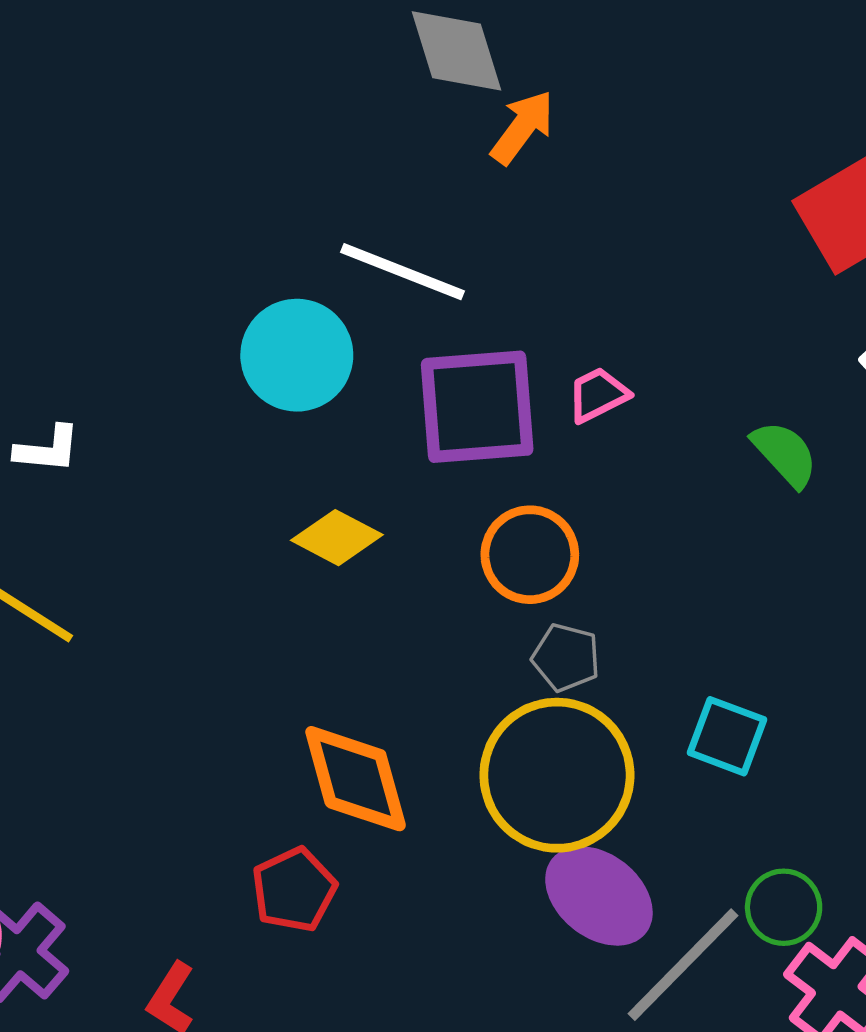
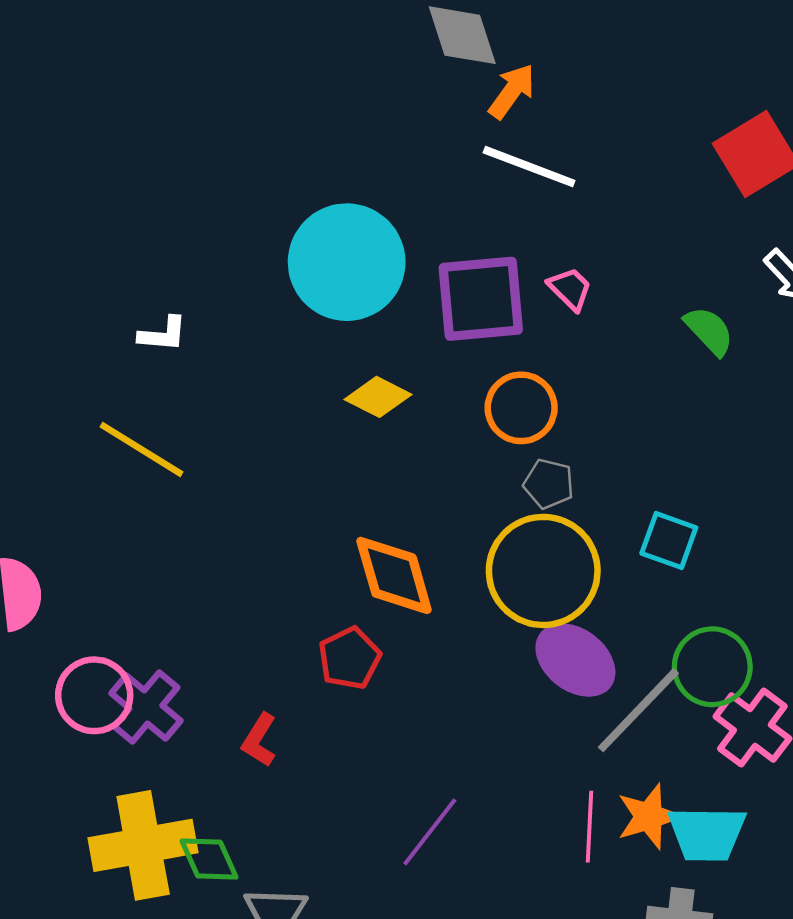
white line: (402, 272) -> (529, 167), moved
cyan circle: (297, 355) -> (347, 262), size x1.4
pink trapezoid: (598, 395) -> (570, 289), turned 72
green circle: (784, 907) -> (712, 667), size x1.4

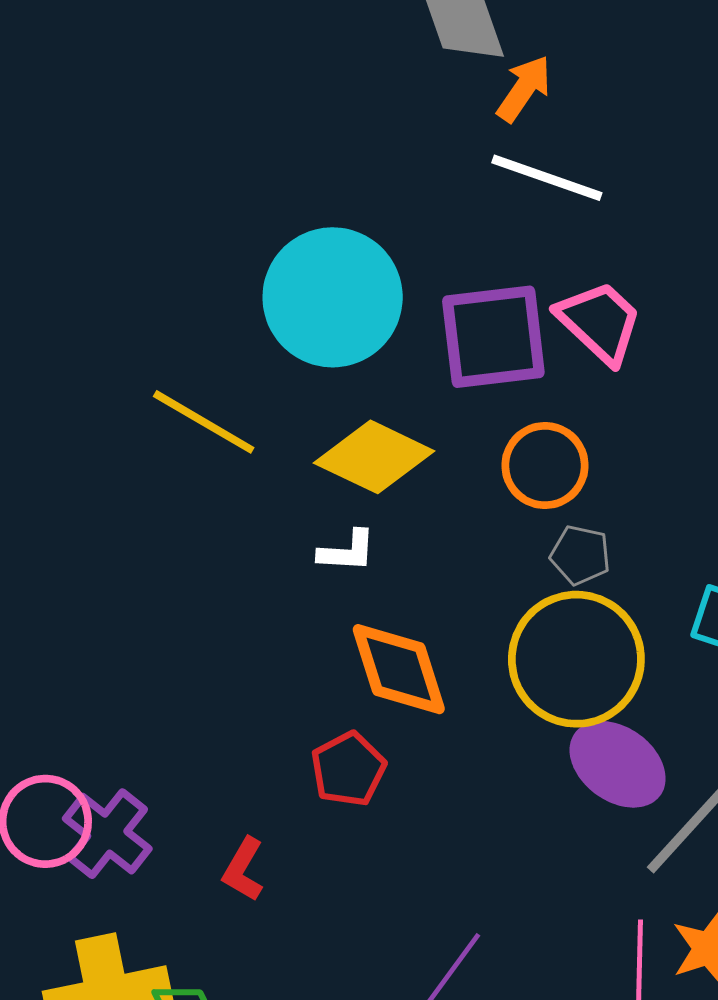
pink trapezoid: (570, 289) -> (600, 322), size x1.6
white L-shape: (163, 334) -> (347, 551), moved
yellow diamond: (378, 397) -> (374, 457), size x1.5
yellow line: (141, 449) -> (204, 422), moved

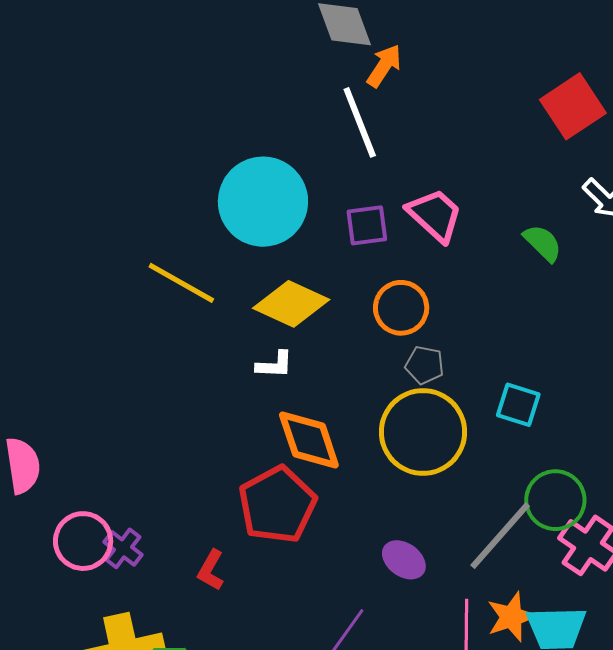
white line: (547, 178) -> (360, 122), moved, turned 50
purple square: (493, 337) -> (367, 225), size x0.6
purple ellipse: (618, 764) -> (404, 560), moved, size x0.7
red pentagon: (348, 769) -> (277, 505), size x1.6
purple cross: (107, 834) -> (123, 548), size x0.7

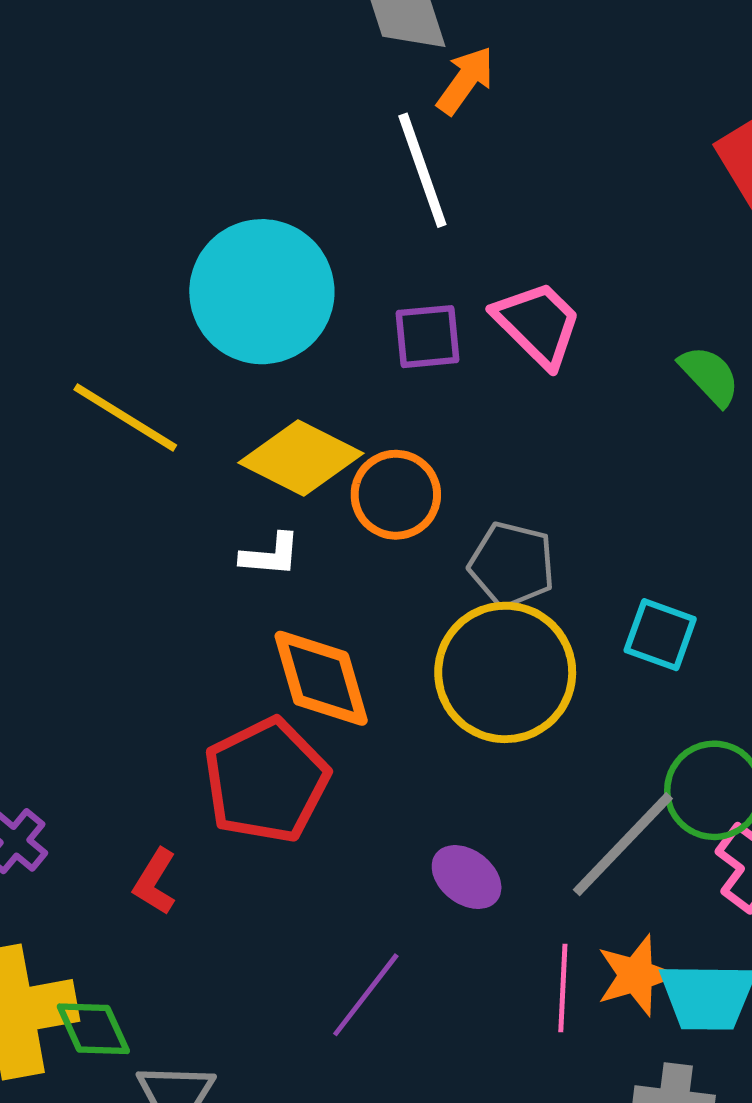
orange circle: (401, 308) -> (396, 495), moved
gray pentagon: (425, 365) -> (512, 565), size x1.4

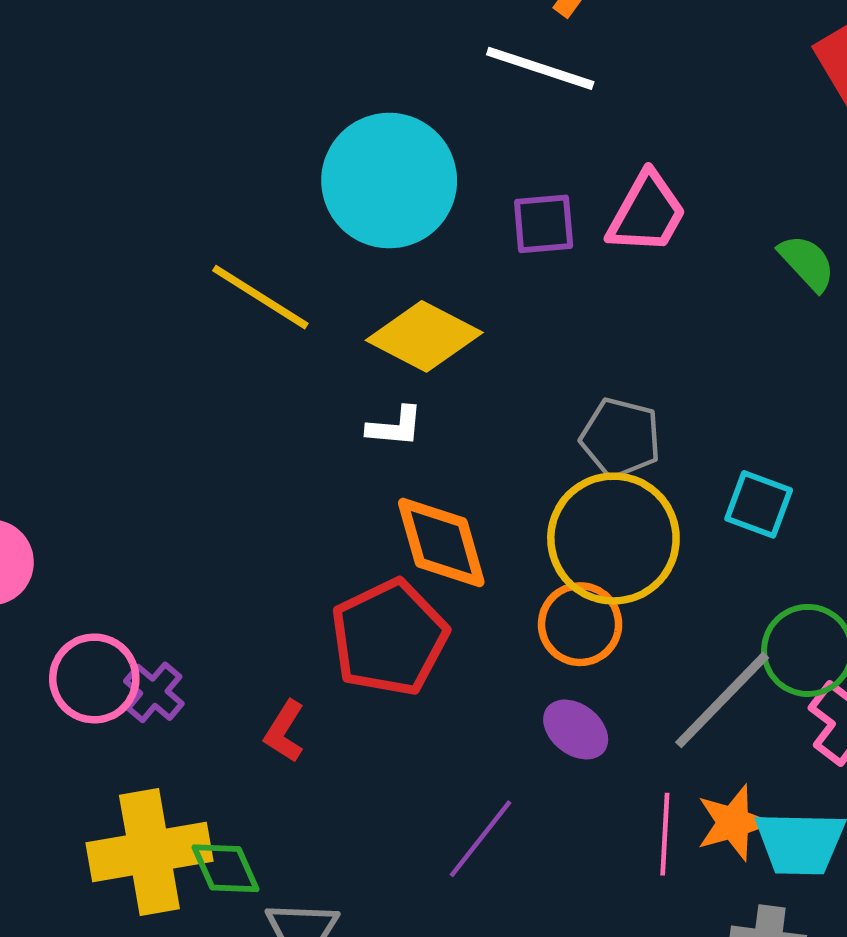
white line: (422, 170) -> (540, 68), turned -53
pink trapezoid: (538, 324) -> (647, 213), turned 74
orange circle: (396, 495) -> (580, 624), moved

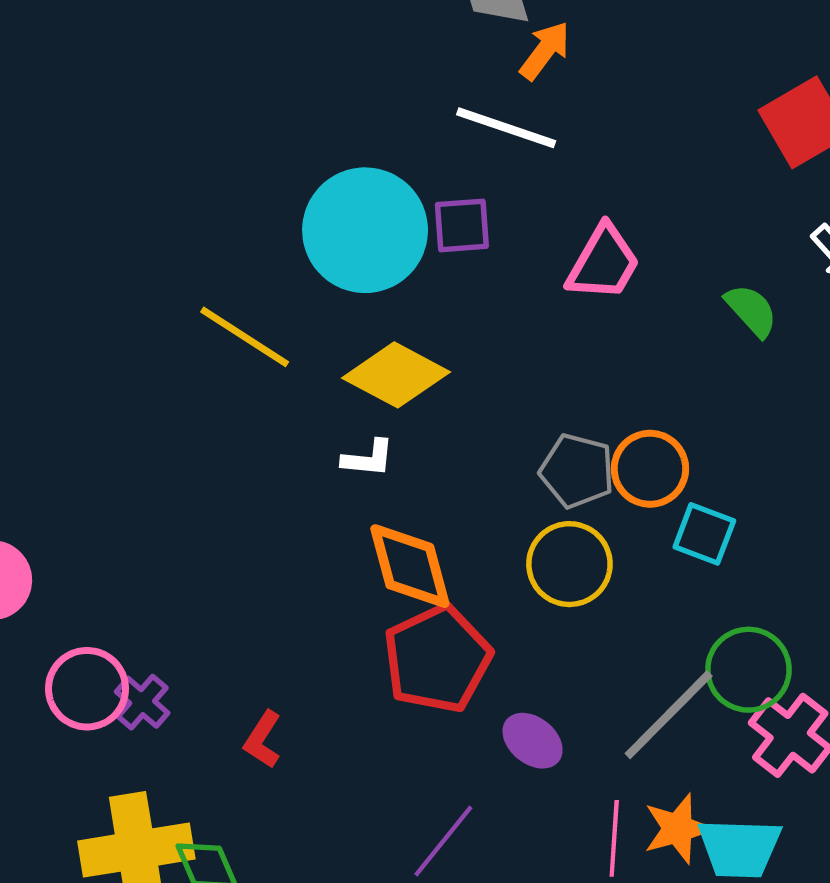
purple square: (544, 224) -> (462, 225), moved
yellow circle: (613, 539) -> (569, 564), size x0.7
orange circle: (580, 624) -> (650, 469), moved
red pentagon: (389, 638) -> (437, 659), moved

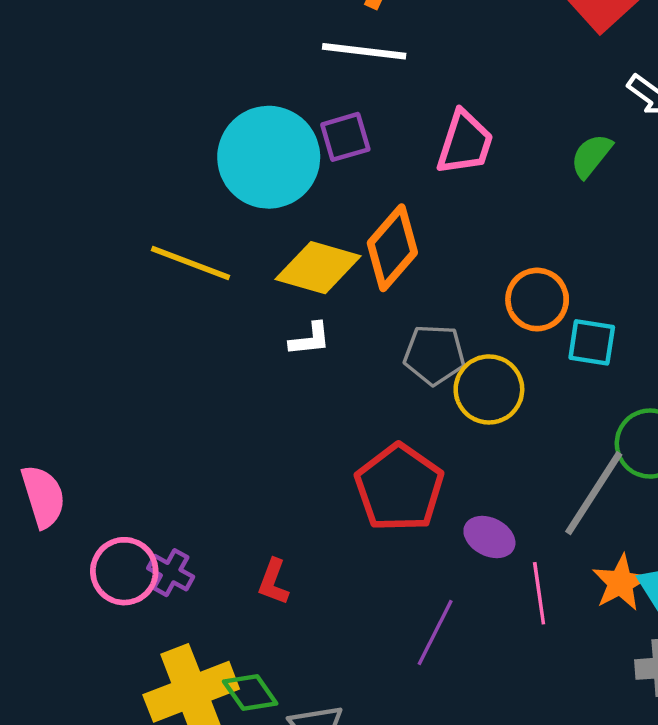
green semicircle: (751, 310) -> (591, 156), turned -87
gray pentagon: (577, 471) -> (434, 355), moved
orange diamond: (410, 566) -> (392, 248), moved, turned 68
pink line: (614, 838) -> (539, 593), moved

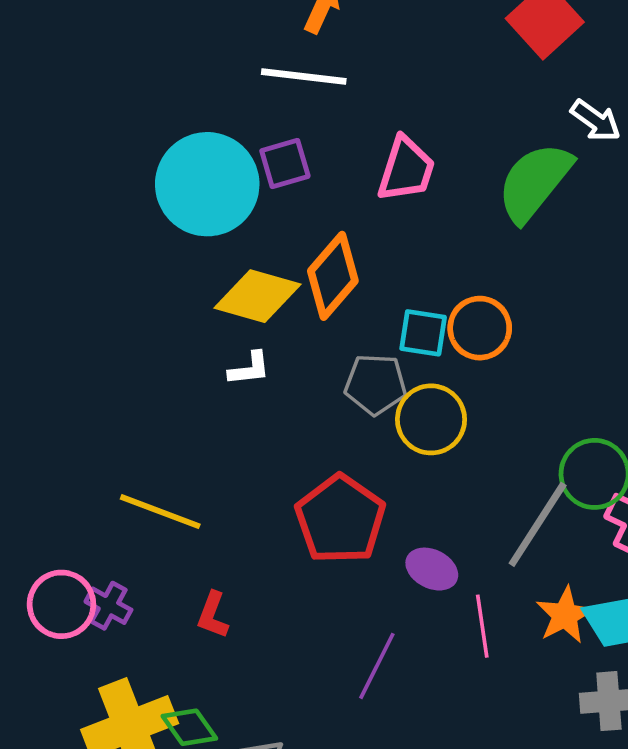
green semicircle: (591, 156) -> (534, 182), size x1.8
yellow line: (191, 263) -> (160, 512), moved
cyan square: (592, 342) -> (423, 333), moved

